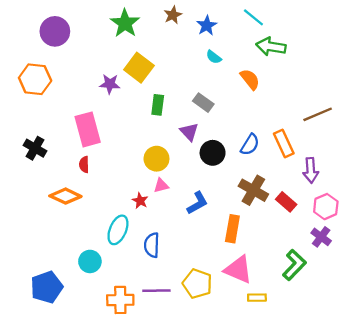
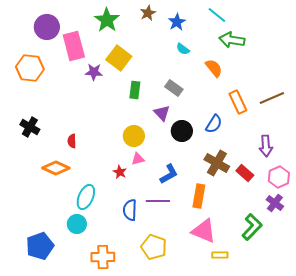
pink rectangle: (88, 129) -> (74, 46), moved
orange rectangle: (284, 143) -> (238, 102), moved
cyan ellipse: (118, 230) -> (86, 197), moved
yellow pentagon: (197, 284) -> (154, 247), moved
purple line: (156, 291) -> (158, 201), moved

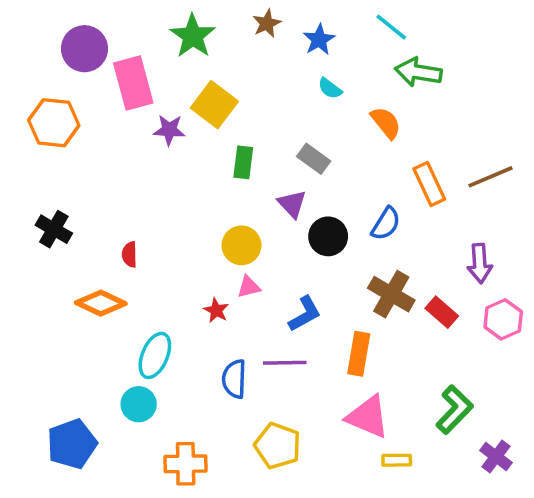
purple cross: (275, 203) -> (496, 457), moved

